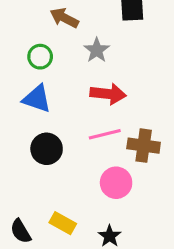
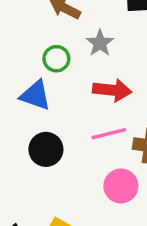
green circle: (40, 57) -> (56, 59), moved

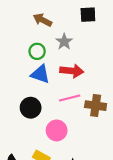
blue triangle: (35, 95) -> (40, 74), moved
pink circle: (121, 186) -> (57, 130), moved

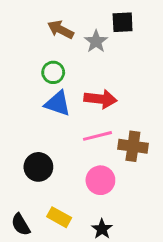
gray star: (64, 42) -> (96, 41), moved
black circle: (31, 108) -> (38, 167), moved
pink circle: (57, 130) -> (100, 180), moved

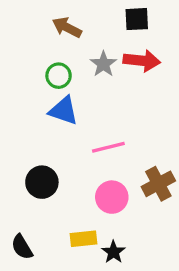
gray star: (96, 41) -> (103, 64), moved
red arrow: (100, 99) -> (142, 61), moved
brown cross: (133, 146) -> (158, 184), moved, turned -36
yellow rectangle: (59, 217) -> (83, 239), moved, turned -35

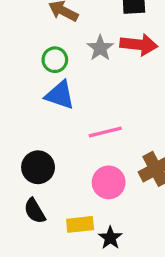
black semicircle: (22, 247) -> (35, 211), moved

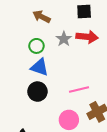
pink line: (105, 132) -> (79, 90), moved
black circle: (38, 167) -> (37, 92), moved

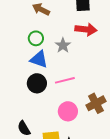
gray star: (64, 39) -> (63, 45), moved
pink line: (79, 90) -> (65, 80), moved

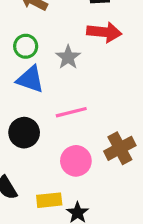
black circle: (37, 83) -> (24, 133), moved

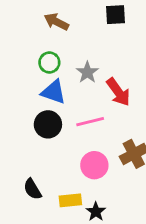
red arrow: (104, 32) -> (118, 92), moved, turned 48
black circle: (24, 133) -> (48, 124), moved

